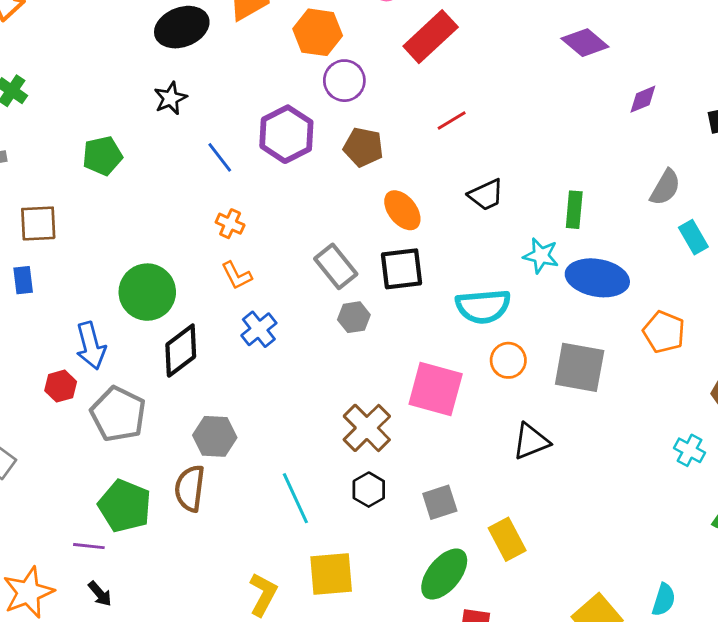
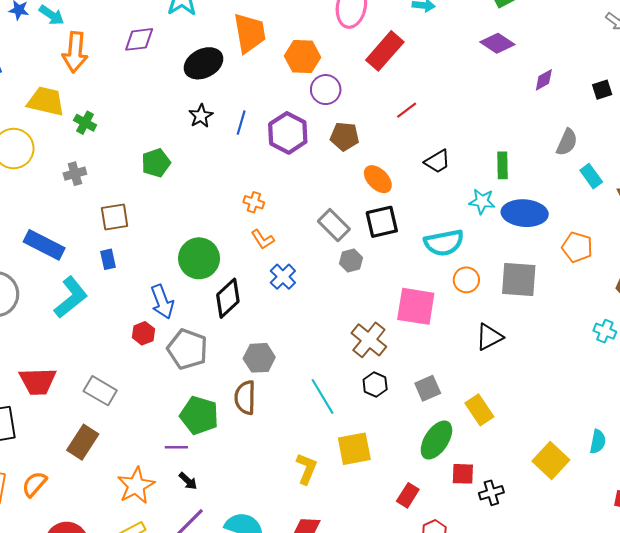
blue line: (220, 157) -> (241, 123), moved, turned 60

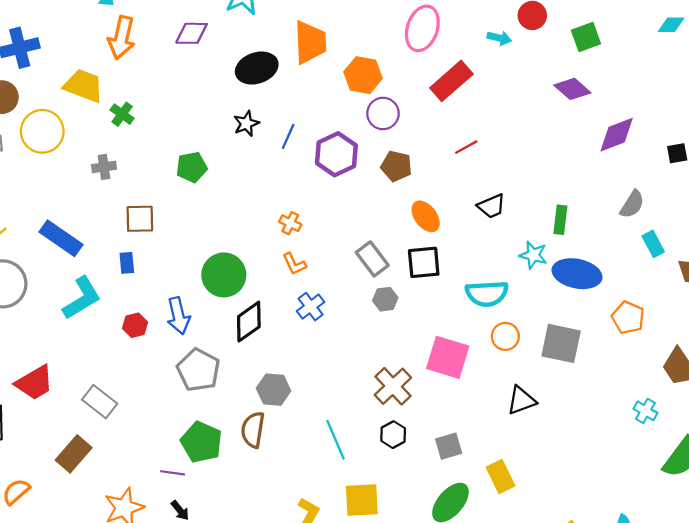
purple diamond: (544, 80) -> (617, 135), size x1.6
red hexagon: (143, 333) -> (135, 325), moved
red trapezoid: (38, 381) -> (35, 383), turned -36

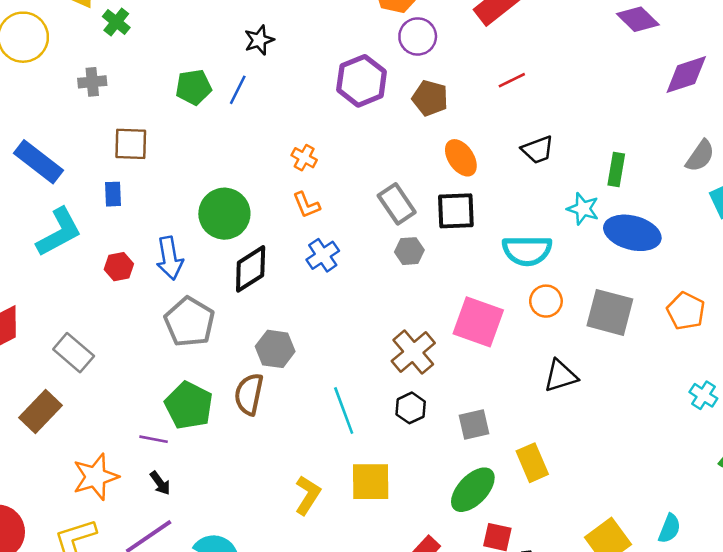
blue line: (288, 136) -> (238, 90), moved
orange pentagon: (628, 318) -> (686, 311), moved

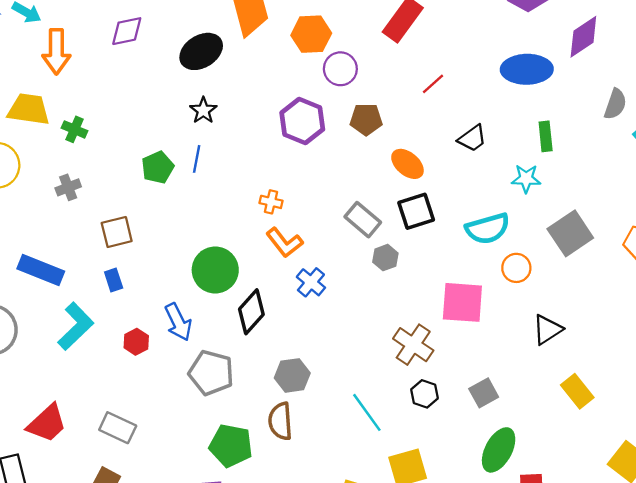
orange L-shape: (306, 205) -> (284, 243), size x1.4
blue ellipse: (632, 233) -> (527, 69), moved
gray square: (610, 312) -> (570, 233), moved, turned -33
yellow rectangle: (532, 463) -> (577, 391), moved

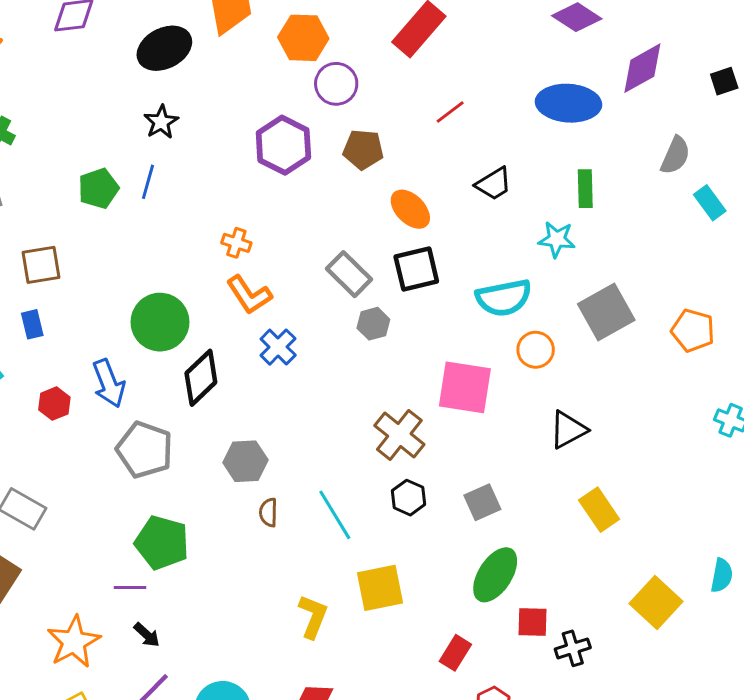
brown semicircle: (280, 421) -> (268, 512), moved, size x0.6

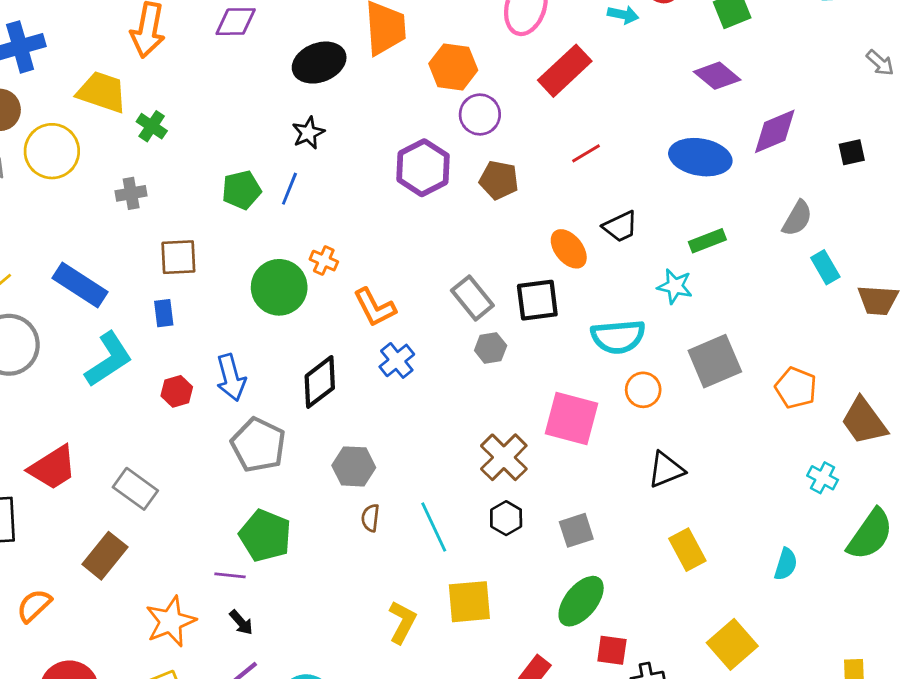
green rectangle: (585, 189) -> (707, 241), turned 64
orange ellipse: (410, 209) -> (569, 249), moved
orange cross: (236, 243) -> (324, 261), moved
green circle: (160, 322) -> (279, 287), moved
cyan semicircle: (722, 575) -> (786, 564), moved

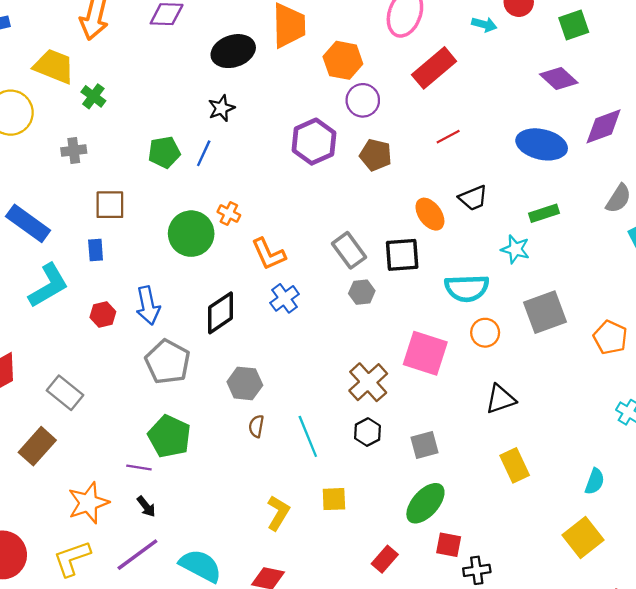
yellow square: (469, 602) -> (334, 499), size x0.7
yellow square: (732, 644) -> (583, 537), moved

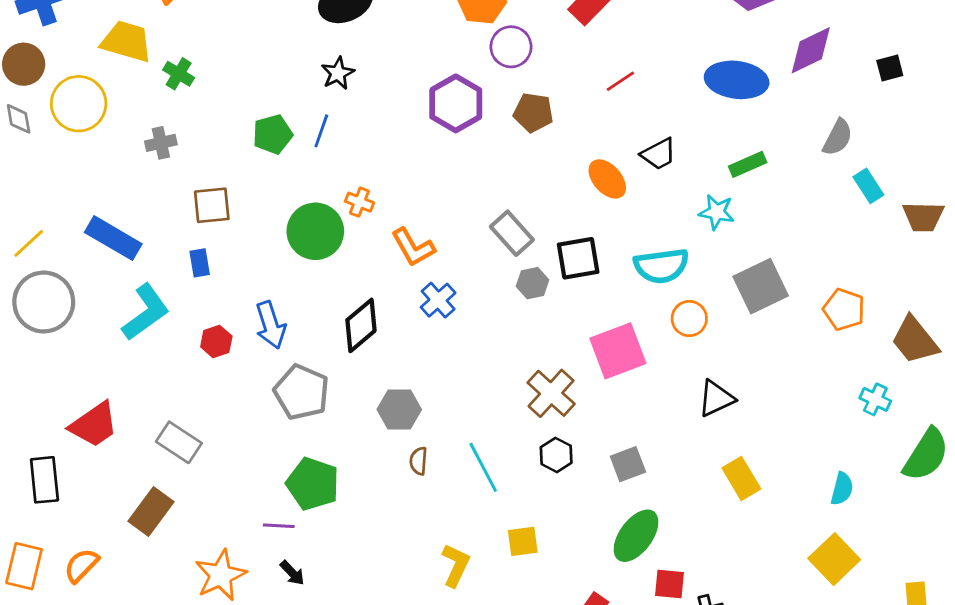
black square: (402, 255) -> (578, 258), moved
pink square: (425, 353) -> (618, 351), turned -33

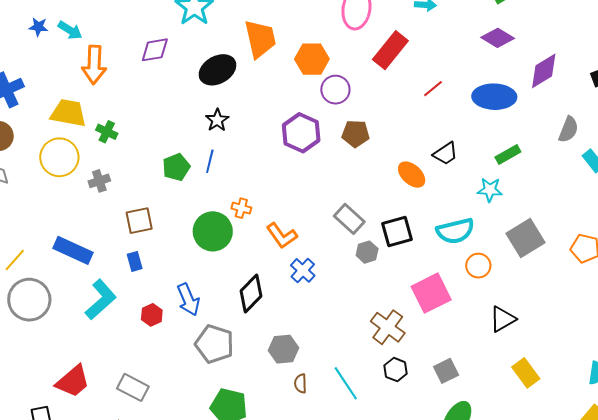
red line: (620, 81) -> (433, 89), moved
yellow circle: (79, 104) -> (59, 157), moved

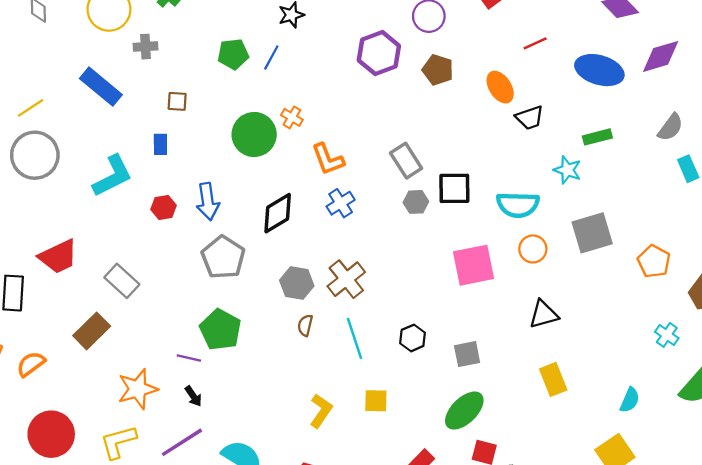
orange ellipse: (412, 175) -> (500, 87), moved
brown square: (139, 221) -> (177, 101), size x0.7
blue rectangle: (73, 250) -> (101, 87), moved
brown cross: (388, 327) -> (346, 279), moved

